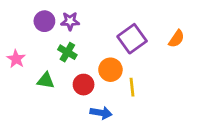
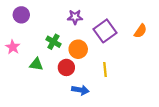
purple circle: (44, 21) -> (21, 15), moved
purple star: (70, 21) -> (75, 17), moved
orange circle: (110, 70) -> (78, 49), moved

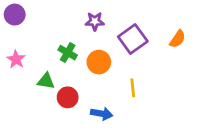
purple circle: (21, 15) -> (15, 15), moved
red circle: (66, 67) -> (68, 97), moved

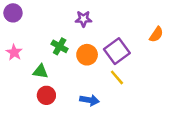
purple square: (133, 39) -> (117, 51), moved
yellow line: (133, 88) -> (117, 77), turned -35
red circle: (68, 97) -> (46, 95), moved

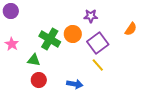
purple star: (83, 19) -> (91, 16), moved
green cross: (60, 46) -> (50, 39), size x1.5
orange circle: (87, 55) -> (73, 34), moved

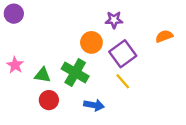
orange semicircle: (131, 29) -> (164, 36), turned -144
green cross: (50, 39) -> (75, 73), moved
pink star: (12, 44) -> (15, 65), moved

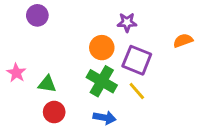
purple circle: (14, 14) -> (37, 15), moved
purple square: (123, 54) -> (137, 60), turned -32
green cross: (75, 73) -> (102, 81), moved

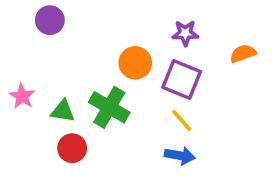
purple star: (127, 22) -> (185, 33), moved
green cross: (102, 81) -> (109, 107), moved
blue arrow: (105, 118) -> (180, 156), moved

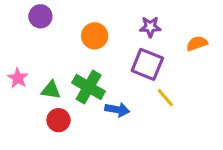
orange circle: (135, 63) -> (95, 36), moved
yellow line: (182, 120) -> (165, 98), moved
blue arrow: (180, 156) -> (117, 110), moved

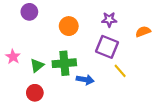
green cross: (89, 87) -> (64, 63), turned -35
green triangle: (51, 90) -> (37, 65), turned -48
red circle: (58, 120) -> (35, 93), moved

